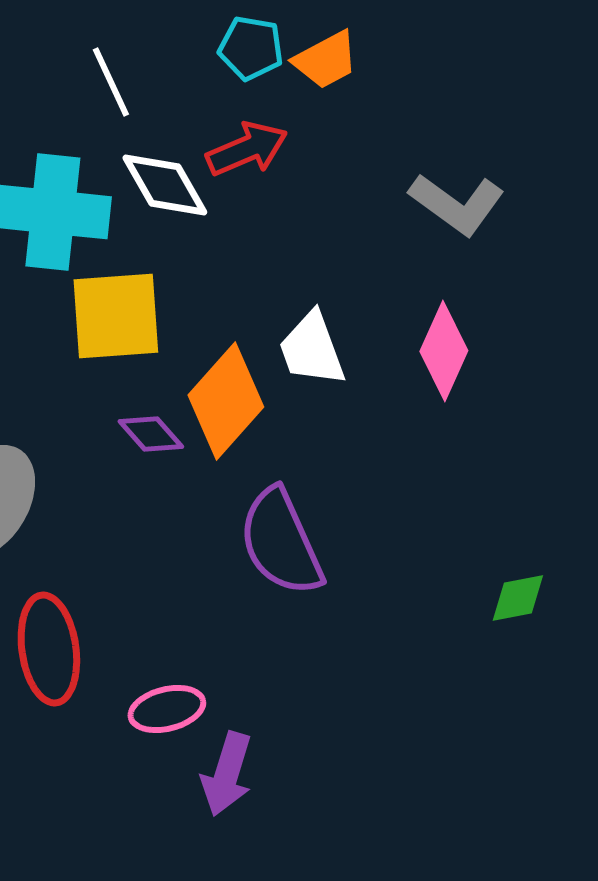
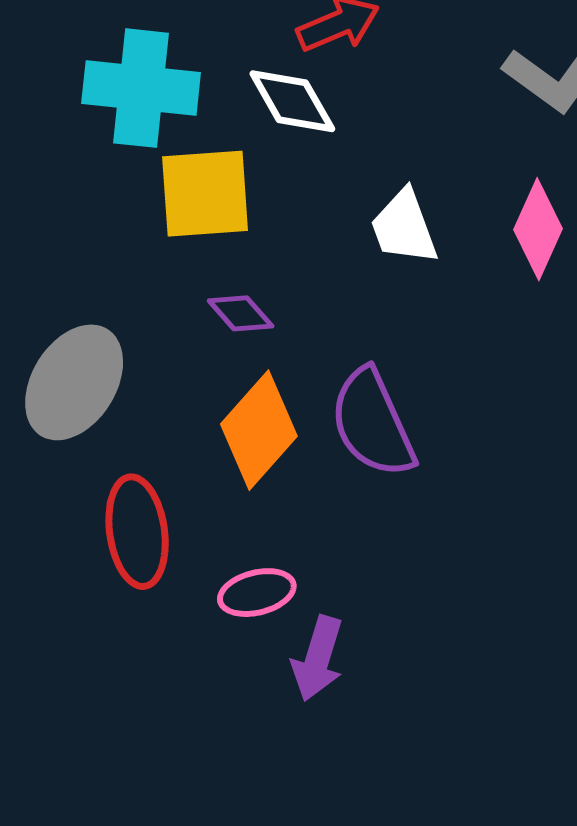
white diamond: (165, 185) -> (292, 101), moved
orange diamond: (226, 401) -> (259, 430), moved

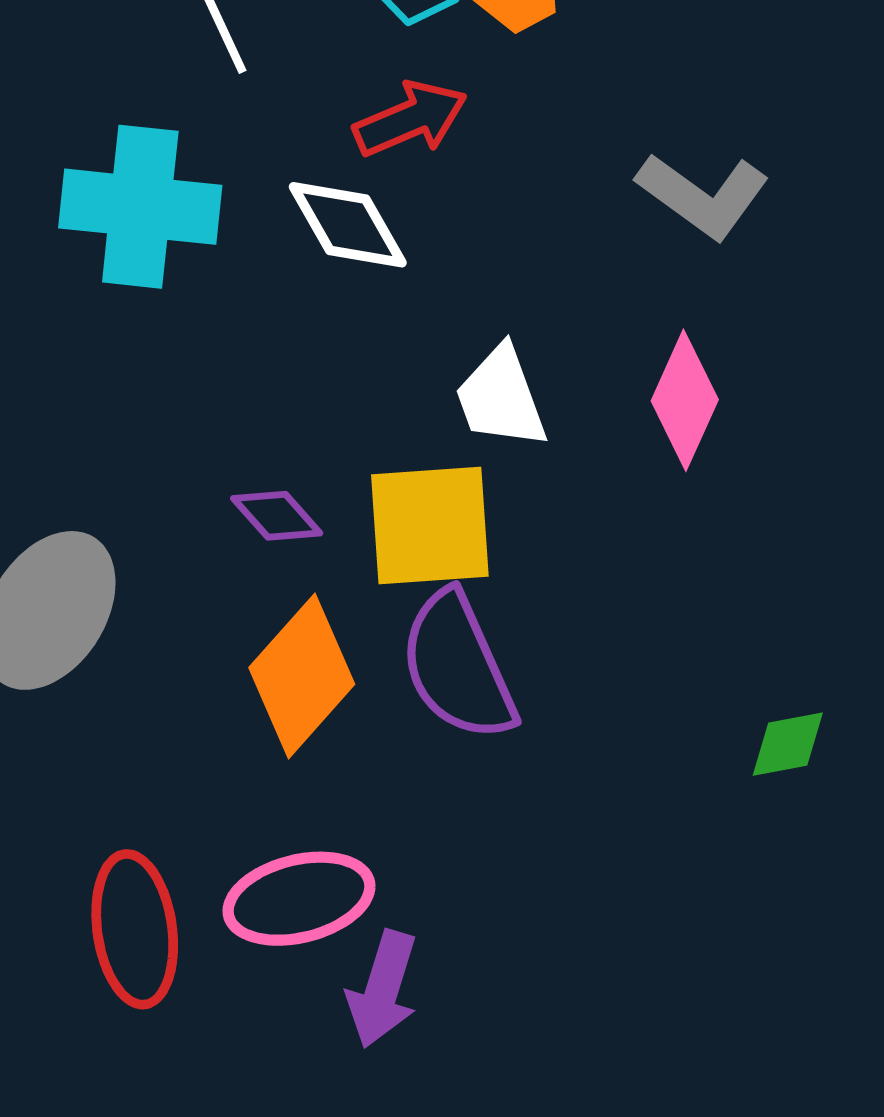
yellow square: (205, 194) -> (430, 526), moved
red ellipse: (137, 532) -> (135, 929), moved
pink ellipse: (257, 593) -> (299, 899), size x1.4

